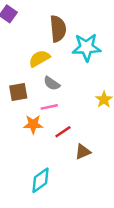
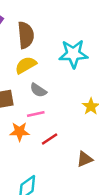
brown semicircle: (58, 29) -> (26, 35), moved
brown triangle: (83, 152) -> (85, 159), moved

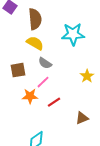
yellow semicircle: (26, 65) -> (35, 43), turned 60
pink line: (36, 114) -> (43, 82), turned -32

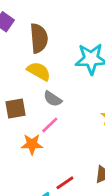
red line: (54, 102) -> (65, 183), moved

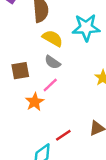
yellow semicircle: (39, 71) -> (53, 38), moved
orange star: (32, 144) -> (35, 102), turned -30

